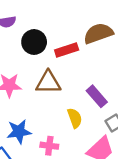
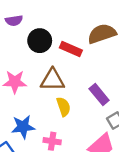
red rectangle: (67, 50) -> (71, 49), turned 40
yellow semicircle: (75, 118) -> (64, 107), moved

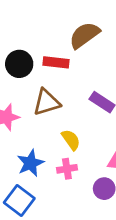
yellow semicircle: (64, 107) -> (71, 140), moved

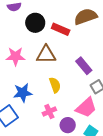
pink cross: (67, 169) -> (49, 111), moved, turned -32

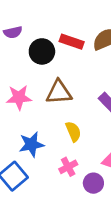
red rectangle: (61, 29) -> (72, 42), moved

